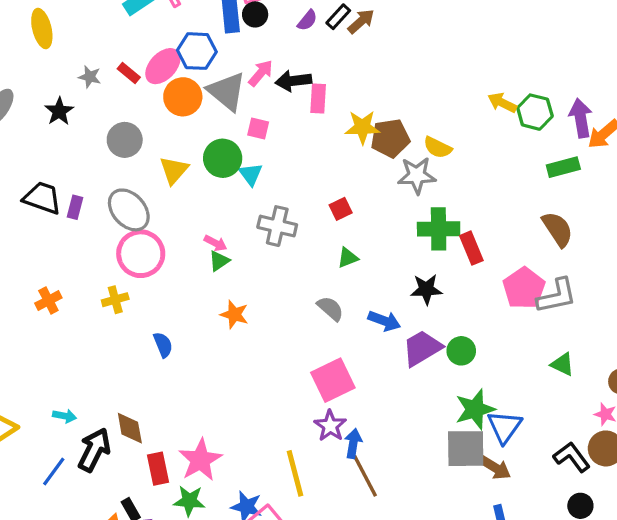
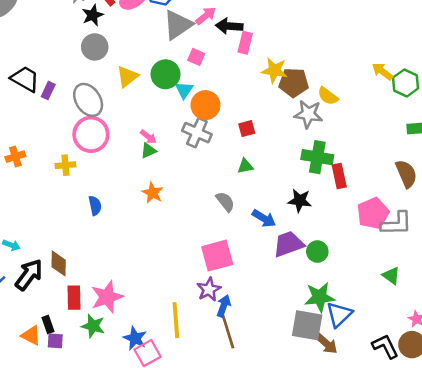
gray triangle: (227, 91) -> (178, 25), turned 36
orange circle: (183, 97) -> (205, 105), moved
black star: (59, 111) -> (93, 15), moved

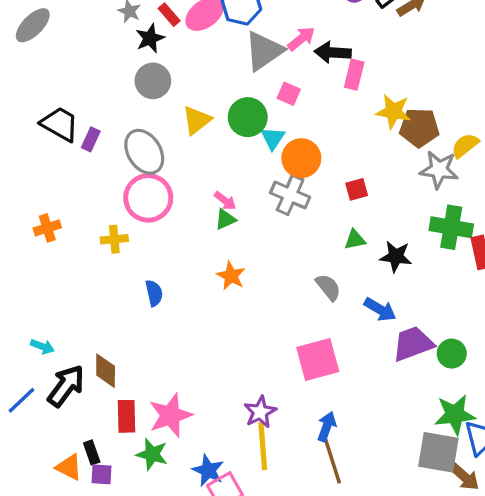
yellow semicircle: (328, 96) -> (465, 145), turned 105
black star: (300, 201) -> (396, 257), moved
purple star: (209, 289) -> (260, 412), moved

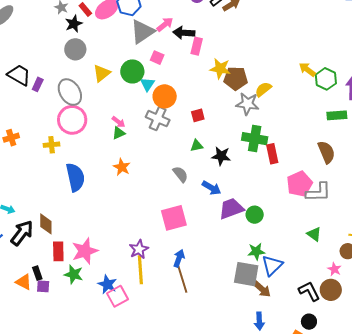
blue semicircle: (154, 293) -> (75, 177), size x1.8
green star: (455, 415) -> (256, 251), size x0.7

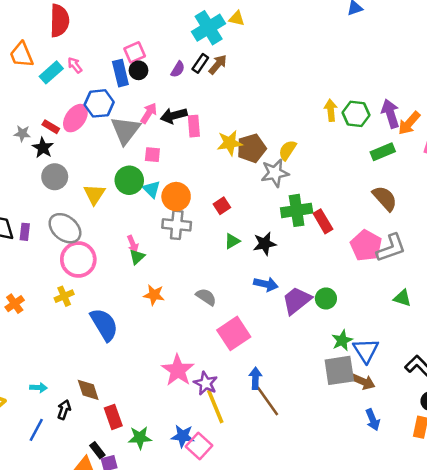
yellow arrow: (307, 70) -> (331, 110), turned 66
pink arrow: (118, 122) -> (133, 244), turned 48
gray semicircle: (180, 174) -> (206, 297), moved
black arrow: (22, 233) -> (64, 410), size x0.6
pink star: (85, 251) -> (178, 370), moved

